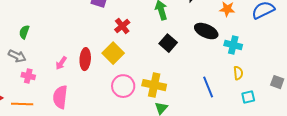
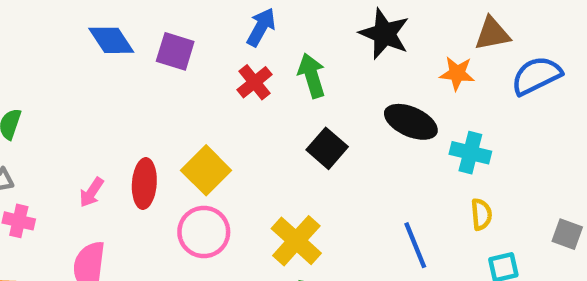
red cross: (122, 26) -> (254, 82), moved
yellow cross: (154, 85) -> (296, 241), turned 30
pink circle: (123, 86) -> (204, 232), moved

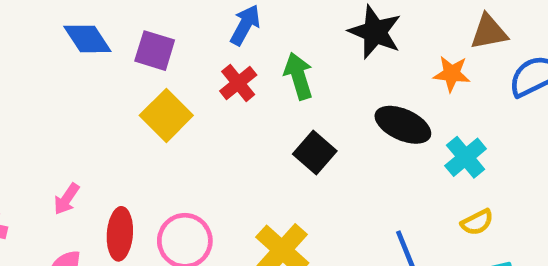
cyan cross: (470, 153) -> (466, 157), turned 36
yellow square: (206, 170) -> (166, 115), moved
red ellipse: (144, 184) -> (120, 234), moved
yellow semicircle: (481, 214) -> (477, 222), turned 68

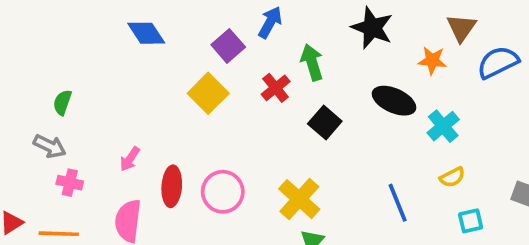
brown triangle: (489, 32) -> (461, 28), turned -44
purple square: (155, 51) -> (228, 46), moved, turned 32
red cross: (238, 83) -> (276, 88), moved

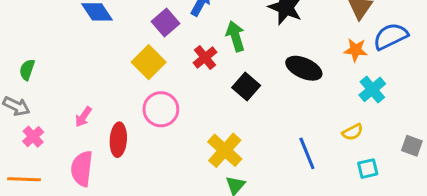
orange star: (432, 61) -> (356, 50), moved
cyan cross: (443, 126) -> (372, 89), moved
pink cross: (70, 183) -> (33, 137), turned 35
pink circle: (223, 192) -> (161, 109), moved

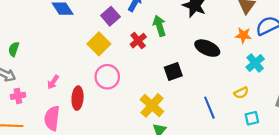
black square: (246, 86) -> (173, 71), moved, turned 30
pink cross: (33, 137) -> (18, 96), turned 32

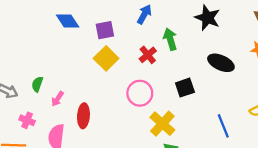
purple square: (110, 16) -> (105, 30), moved, turned 30
green semicircle: (14, 49) -> (37, 84), moved
pink circle: (107, 77) -> (140, 93), moved
pink cross: (18, 96) -> (27, 120), moved, turned 32

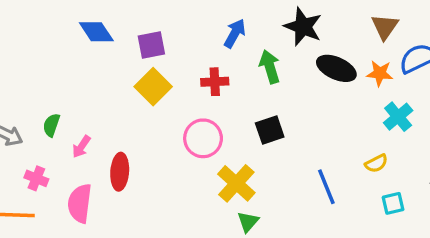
blue arrow: (144, 14) -> (235, 33), moved
green arrow: (170, 39) -> (270, 67), moved
red cross: (148, 55) -> (215, 82), turned 36
black ellipse: (221, 63) -> (336, 68), moved

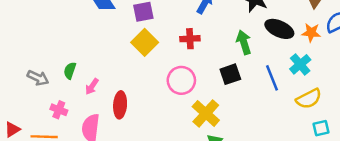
green arrow: (270, 67) -> (244, 42), moved
cyan cross: (398, 117) -> (300, 64), moved
yellow semicircle: (376, 163) -> (309, 99), size x1.5
blue line: (326, 187) -> (272, 78), moved

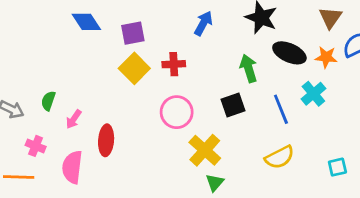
red cross: (190, 39) -> (174, 64), moved
yellow semicircle: (309, 99) -> (280, 157), moved

